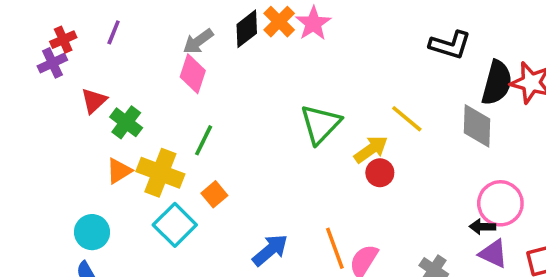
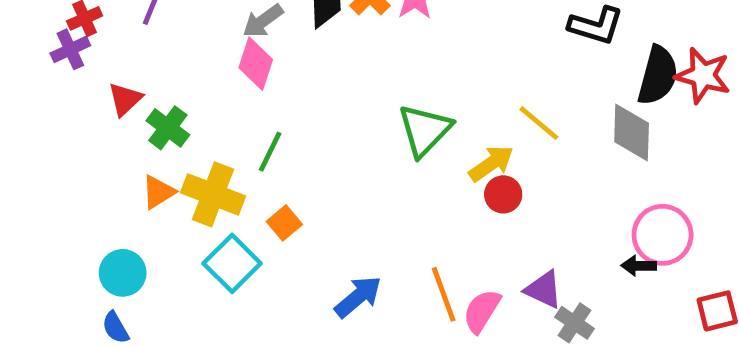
purple triangle: (493, 254) -> (544, 290), moved

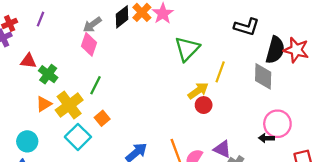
red triangle: (125, 99) -> (28, 61), turned 49
yellow line: (539, 123) -> (220, 72), turned 70
green triangle: (425, 130) -> (187, 49), moved
yellow cross: (213, 194) -> (69, 105), turned 32

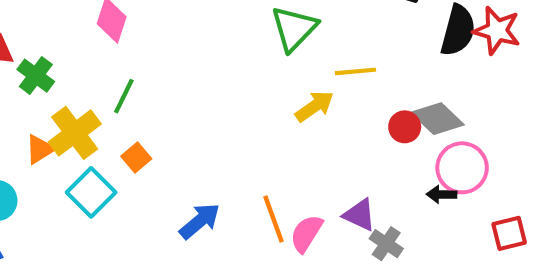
yellow line: (220, 72) -> (355, 71), turned 65
gray diamond: (263, 76) -> (437, 119), moved, turned -48
orange triangle: (44, 104) -> (40, 149), moved
red circle: (204, 105) -> (405, 127), moved

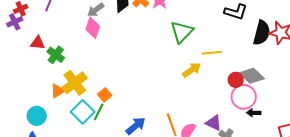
green line: (124, 96) -> (99, 112), moved
pink circle: (462, 168) -> (244, 97), moved

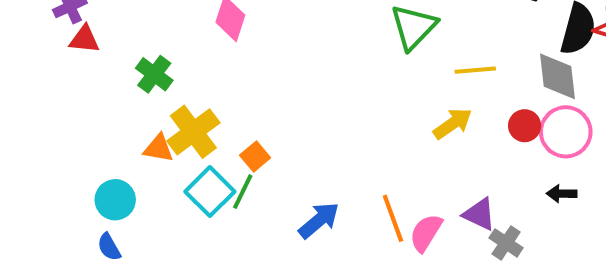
red triangle: (38, 43) -> (84, 39), moved
yellow arrow: (192, 70) -> (453, 124), moved
gray diamond: (252, 76) -> (557, 76), moved, turned 40
orange triangle: (58, 91) -> (158, 148), turned 42
pink circle: (244, 97) -> (566, 132), moved

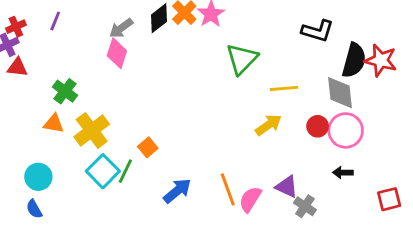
orange triangle: (158, 148) -> (54, 123), moved
orange square: (255, 157) -> (148, 147), moved

